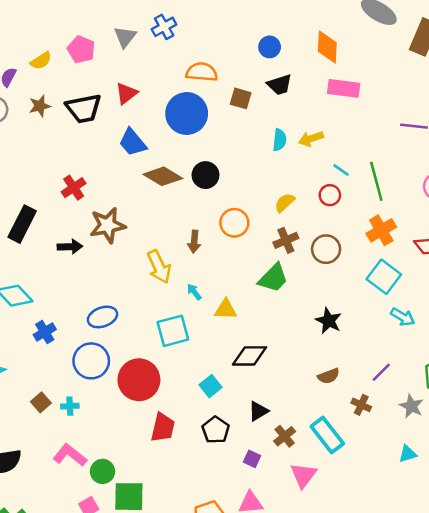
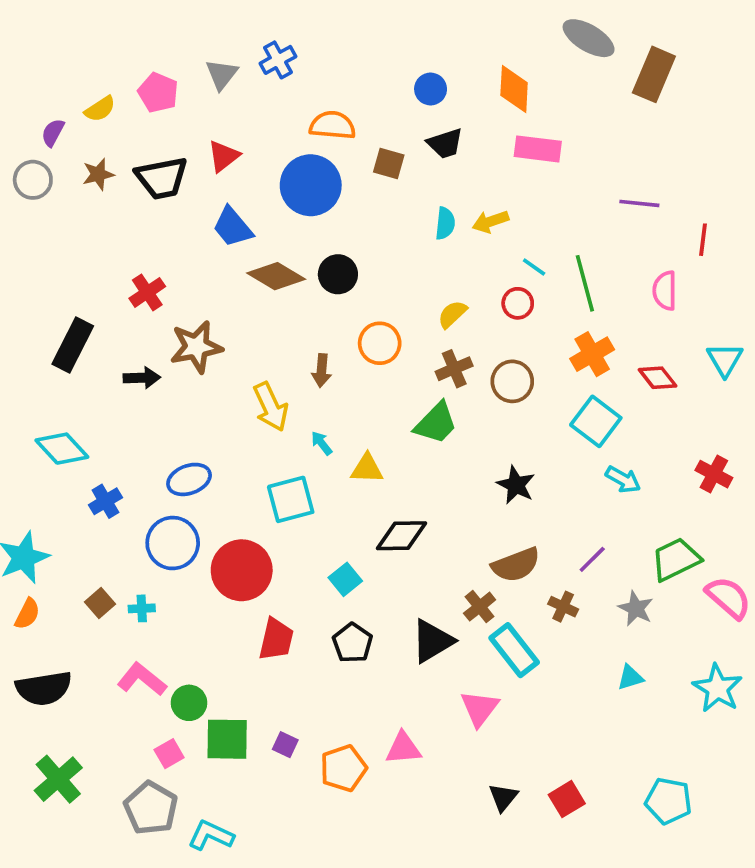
brown semicircle: (329, 376) -> (516, 565), size x1.5
black triangle: (258, 411) -> (432, 641), moved, size x1.5
brown cross: (285, 436) -> (480, 607), moved
purple square: (252, 459) -> (285, 745), moved

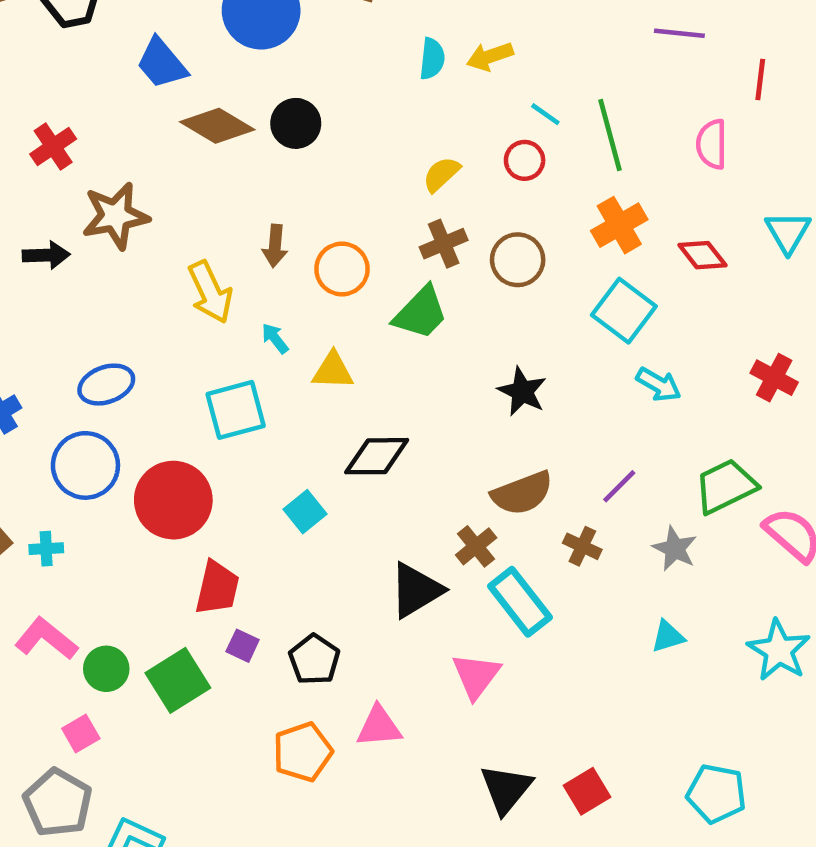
orange circle: (380, 343) -> (342, 269), moved
black pentagon: (352, 643) -> (314, 660), moved
green square: (227, 739) -> (178, 680), moved, turned -33
purple square: (285, 745) -> (243, 646), moved
black triangle: (503, 797) -> (506, 789), size x1.4

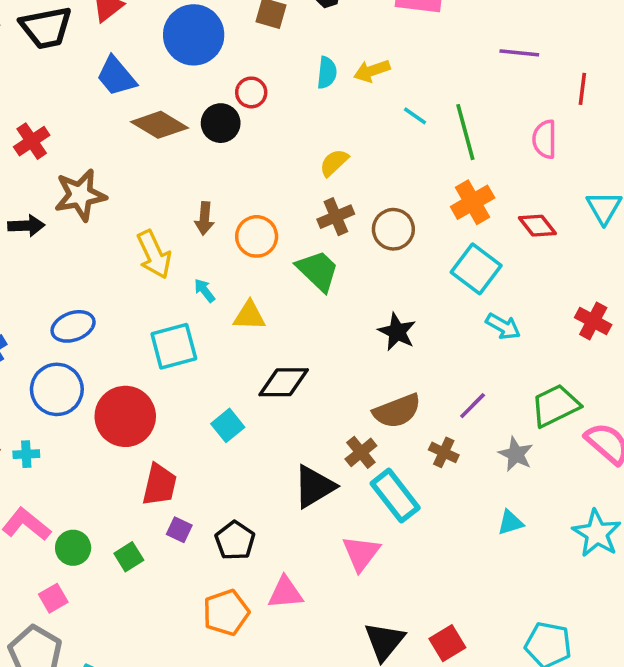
red circle: (525, 160) -> (251, 92), moved
green trapezoid: (421, 313) -> (318, 271), turned -90
green square: (178, 680) -> (129, 557), size x0.6

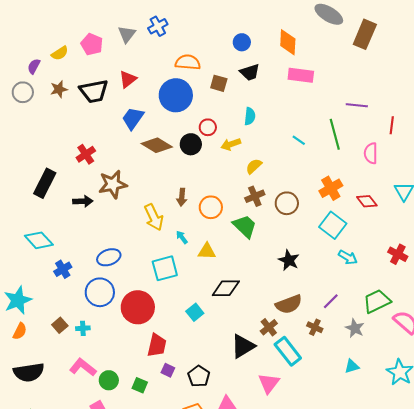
yellow arrow: (372, 71) -> (231, 144), moved
blue trapezoid: (116, 76) -> (133, 118), turned 75
green line: (465, 132) -> (335, 134), moved
green square: (129, 557) -> (140, 385), turned -35

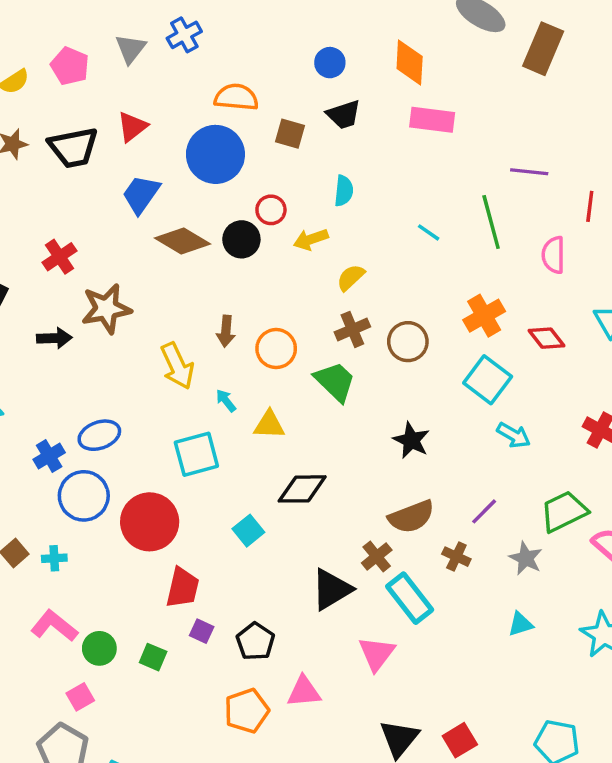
blue cross: (63, 269) -> (49, 456), moved

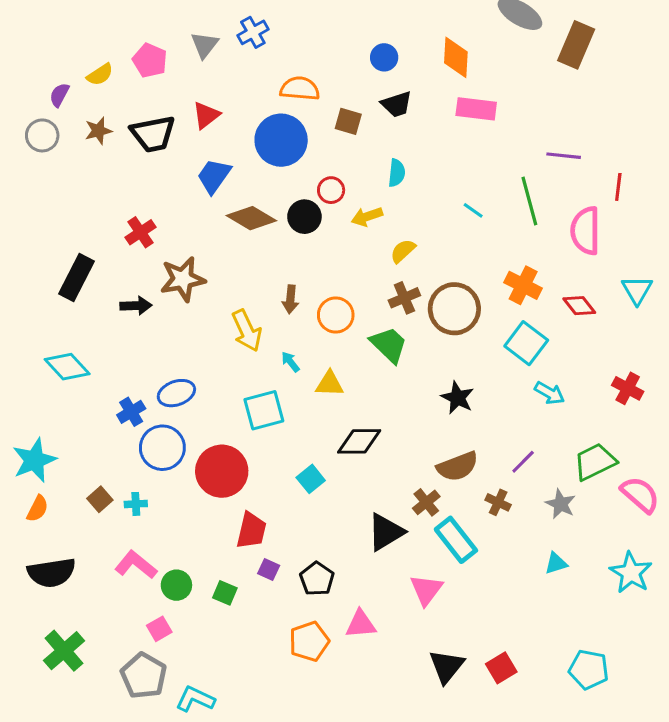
pink semicircle: (553, 255) -> (586, 231), size x1.4
orange cross: (484, 316) -> (523, 285), turned -33
brown circle: (408, 342) -> (454, 309), size x1.4

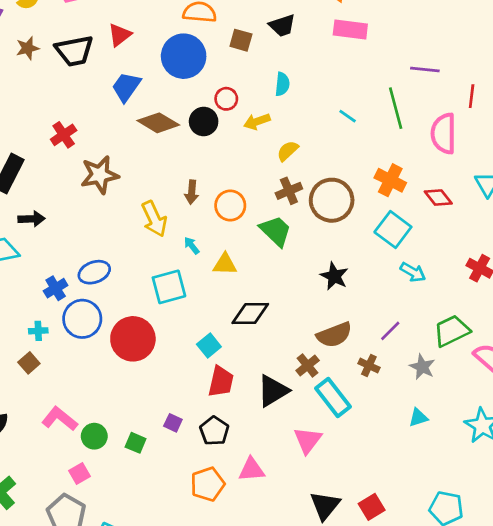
black arrow: (136, 306) -> (32, 219), moved
cyan cross: (136, 504) -> (38, 331), moved
red trapezoid: (251, 530) -> (221, 382), moved

